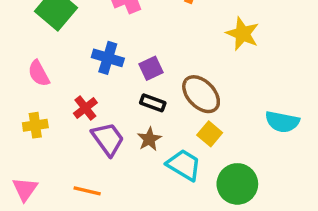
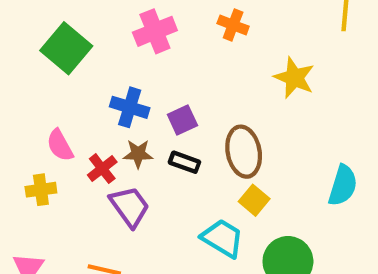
pink semicircle: (39, 73) -> (60, 145), moved
brown ellipse: (201, 94) -> (244, 152), turned 33
cyan semicircle: (282, 122) -> (343, 185), turned -84
brown star: (149, 139) -> (138, 154), moved, turned 30

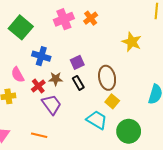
orange cross: (233, 25) -> (91, 18), moved, turned 32
blue cross: (130, 107) -> (41, 56), moved
black rectangle: (185, 162) -> (78, 83), turned 40

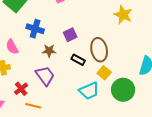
black rectangle: (78, 83) -> (78, 60), moved, turned -32
red cross: (38, 86) -> (21, 89), moved
cyan trapezoid: (97, 120) -> (89, 91), turned 125
green circle: (129, 131) -> (123, 90), moved

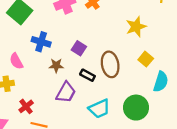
yellow star: (123, 15) -> (136, 27), turned 30
purple square: (70, 35) -> (79, 48), turned -32
yellow square: (104, 73) -> (146, 59), moved
purple trapezoid: (45, 76) -> (66, 92), moved, turned 65

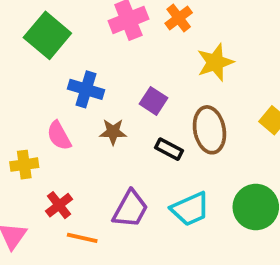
yellow star: (136, 27) -> (215, 62), moved
pink semicircle: (16, 61) -> (59, 136), moved
purple trapezoid: (66, 92) -> (130, 209), moved

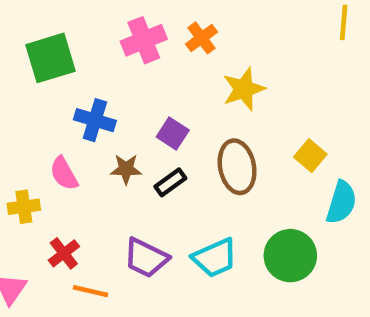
green square: (47, 35) -> (51, 58), turned 33
black rectangle: (169, 149) -> (170, 182), moved, turned -64
purple trapezoid: (130, 209) -> (146, 258), turned 87

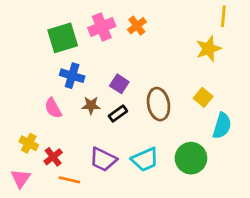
green square: (51, 58) -> (63, 38), moved
yellow star: (244, 89) -> (209, 49), moved
yellow cross: (24, 207) -> (29, 143), moved, turned 36

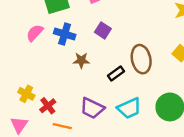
purple square: (119, 84) -> (103, 30), moved
pink semicircle: (53, 108) -> (35, 33), moved, turned 72
black rectangle: (118, 114) -> (116, 73), moved

